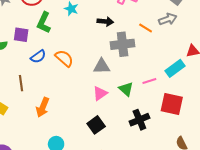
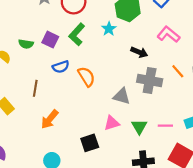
black square: (96, 125) -> (90, 143), moved

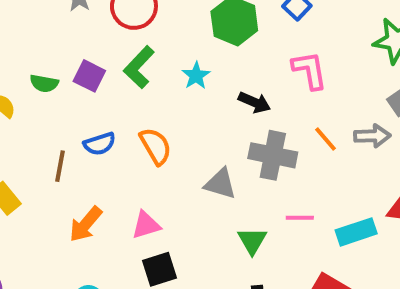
cyan star: (109, 29) -> (196, 76), moved
pink L-shape: (169, 34) -> (310, 70), turned 40
blue semicircle: (61, 67) -> (100, 144), moved
pink triangle: (112, 123) -> (146, 225), moved
pink line: (165, 126) -> (300, 218), moved

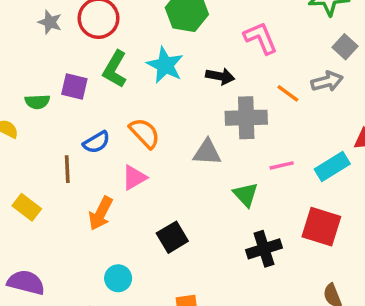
cyan star: (196, 76) -> (165, 65), size x1.5
pink triangle: (146, 225) -> (134, 178), moved

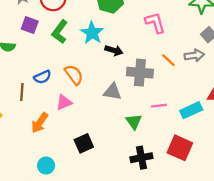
black arrow: (220, 76) -> (114, 50), moved
purple square: (74, 86) -> (30, 25), moved

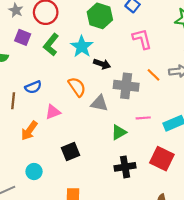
orange semicircle: (74, 75) -> (77, 87), moved
green triangle: (134, 122) -> (119, 132), turned 35

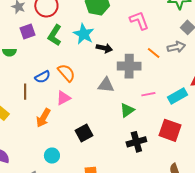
purple square: (23, 37) -> (28, 31), turned -35
orange semicircle: (77, 87) -> (66, 73), moved

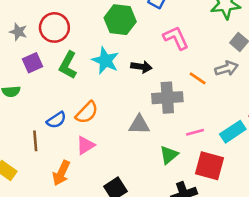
black arrow: (104, 48) -> (141, 67), moved
orange semicircle: (66, 73) -> (87, 112), turned 90
red square: (170, 130) -> (209, 166), moved

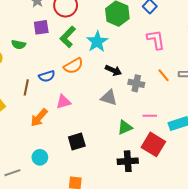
black arrow: (141, 67) -> (113, 70), moved
gray cross: (167, 98) -> (136, 83), size x0.7
orange semicircle: (87, 112) -> (73, 66), moved

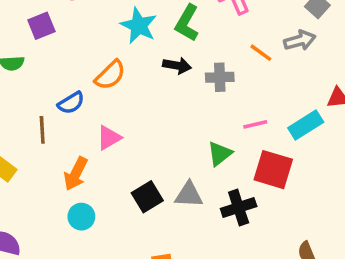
green L-shape: (68, 37) -> (187, 23), moved
gray triangle: (109, 98) -> (189, 195), moved
cyan circle: (40, 157) -> (81, 217), moved

